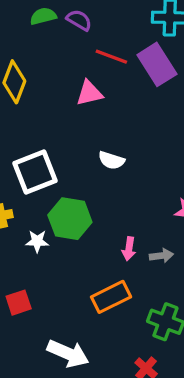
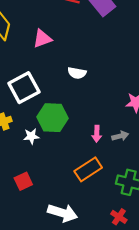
pink triangle: (89, 93) -> (42, 39), moved

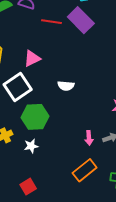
white square: (24, 88) -> (18, 87), moved
green hexagon: (53, 118) -> (35, 117), moved

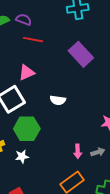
purple rectangle: (81, 20) -> (81, 54), moved
red line: (52, 22) -> (33, 40), moved

